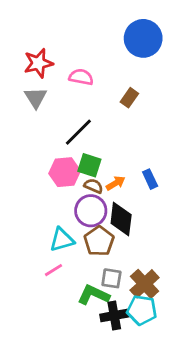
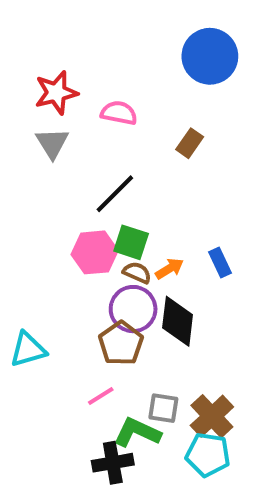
cyan triangle: (62, 240) -> (28, 349), moved
brown pentagon: (99, 241) -> (121, 343), moved
pink line: (54, 270) -> (101, 396), moved
black cross: (114, 316) -> (113, 463), moved

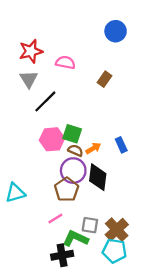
blue circle: (210, 56) -> (116, 31), size x0.7
black line: (115, 194) -> (45, 101), moved

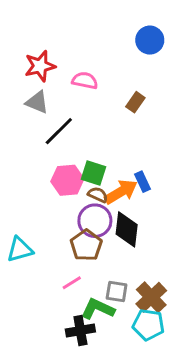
gray triangle: (29, 79) -> (37, 102), turned -36
blue rectangle: (121, 145) -> (143, 182), moved
orange arrow: (93, 148) -> (121, 192), size x1.6

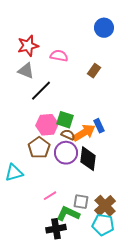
brown pentagon: (86, 245) -> (39, 148), moved

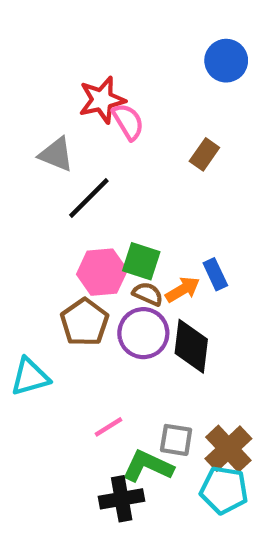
red star: (28, 46) -> (102, 100), moved
pink semicircle: (59, 56) -> (128, 122), turned 48
orange arrow: (84, 133) -> (183, 290), size x0.7

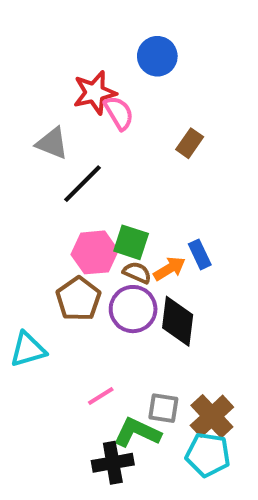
blue circle: (226, 61) -> (157, 56), moved

